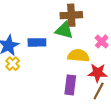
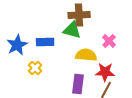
yellow cross: (13, 64) -> (35, 68), moved

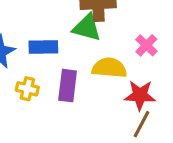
yellow cross: (35, 68) -> (27, 89), turned -32
purple rectangle: (78, 84) -> (68, 86), moved

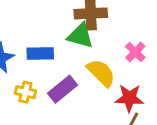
yellow semicircle: (109, 68) -> (101, 73), turned 40
purple rectangle: (68, 86) -> (63, 89), turned 44

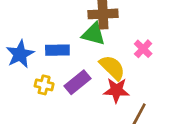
red star: (129, 98) -> (116, 90), moved

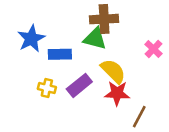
pink cross: (143, 49) -> (153, 49), moved
blue star: (20, 54) -> (31, 39), moved

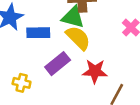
yellow semicircle: (113, 71) -> (78, 38), moved
yellow cross: (47, 88) -> (22, 83), moved

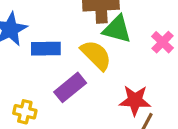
green triangle: (73, 17) -> (117, 29), moved
red star: (95, 71) -> (135, 100), moved

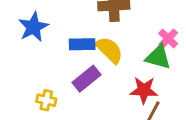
green triangle: (117, 29) -> (158, 57), moved
blue rectangle: (46, 49) -> (82, 44), moved

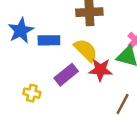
blue rectangle: (82, 44) -> (49, 40), moved
red star: (144, 90) -> (100, 70), moved

